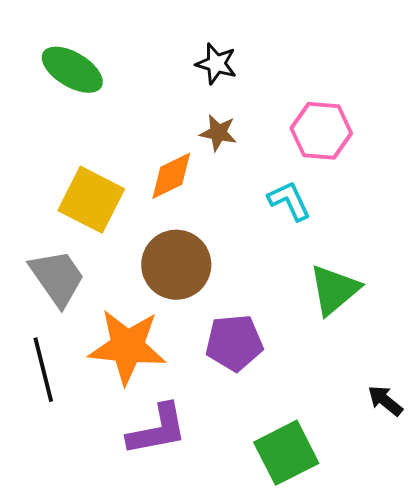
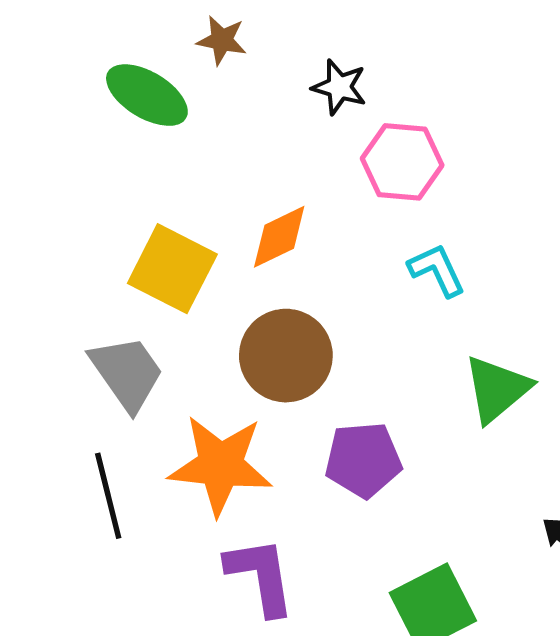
pink hexagon: (321, 131) -> (402, 162), moved
brown star: (218, 133) -> (222, 40), moved
purple L-shape: (157, 430) -> (260, 576), turned -88

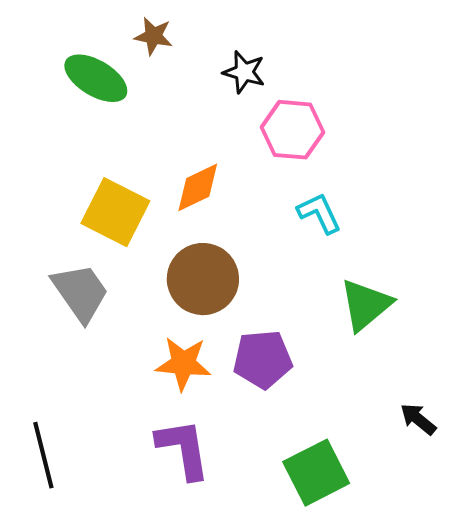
orange star: (220, 465) -> (183, 363), moved, size x0.7
black line: (108, 496) -> (43, 455), moved

